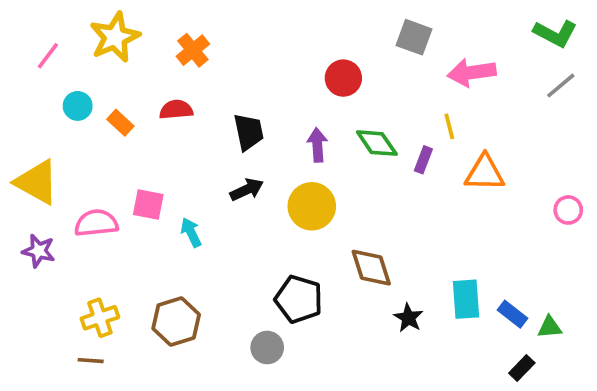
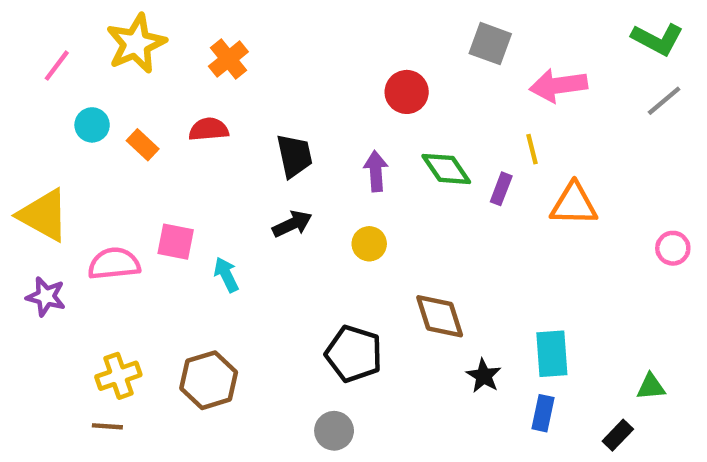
yellow circle: (312, 206) -> (369, 244), size x0.6
blue rectangle: (512, 314) -> (543, 413), moved, turned 64
gray circle: (267, 348) -> (334, 431), moved

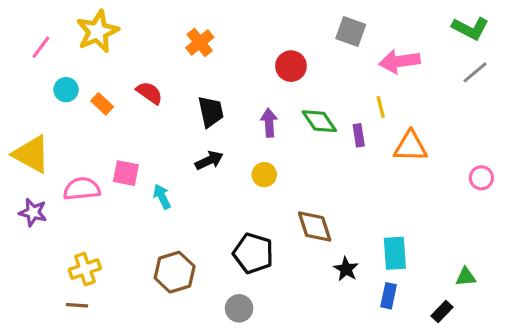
orange cross: (228, 59) -> (200, 42), moved
red semicircle: (209, 129) -> (149, 93), turned 40
purple rectangle: (501, 189) -> (359, 135), turned -30
brown hexagon: (209, 380) -> (175, 272), moved

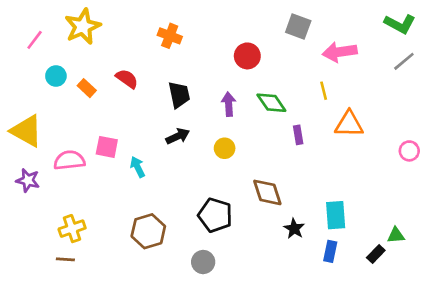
orange cross: (200, 42) -> (170, 36), turned -30
purple rectangle: (359, 135) -> (298, 135), moved
black rectangle: (442, 312) -> (376, 254), moved

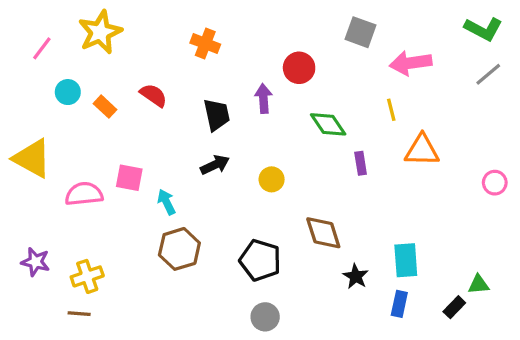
purple arrow: (229, 104) -> (263, 99), moved
purple star: (28, 180) -> (35, 262), moved
brown hexagon: (148, 231) -> (179, 249), moved
gray circle: (203, 262) -> (265, 317), moved

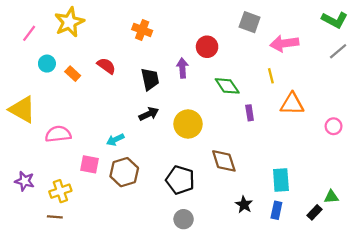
pink square: (129, 178) -> (89, 164), moved
yellow circle: (272, 179) -> (188, 124), size x1.6
pink circle: (495, 183) -> (334, 126), moved
cyan arrow: (166, 202) -> (115, 140), turned -90
black star: (356, 276) -> (244, 205), moved

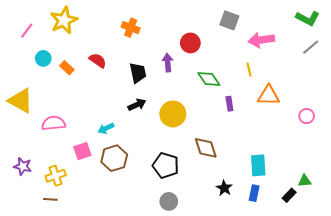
pink square: (89, 164) -> (82, 151), turned -30

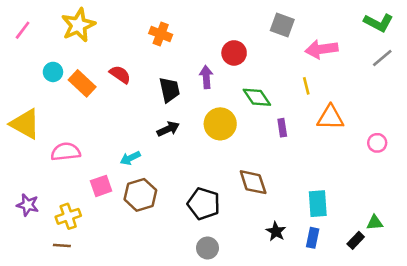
pink line: (27, 31) -> (23, 30), moved
orange rectangle: (67, 68) -> (82, 83), size x1.5
yellow circle: (173, 114) -> (220, 124), moved

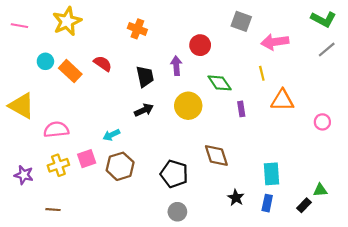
pink line: (23, 30) -> (19, 26), turned 63
yellow cross: (68, 216) -> (58, 165), moved

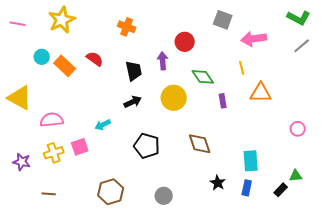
pink circle: (322, 122) -> (298, 129), moved
brown hexagon: (120, 166) -> (111, 192), moved
black pentagon: (174, 174) -> (147, 146), moved

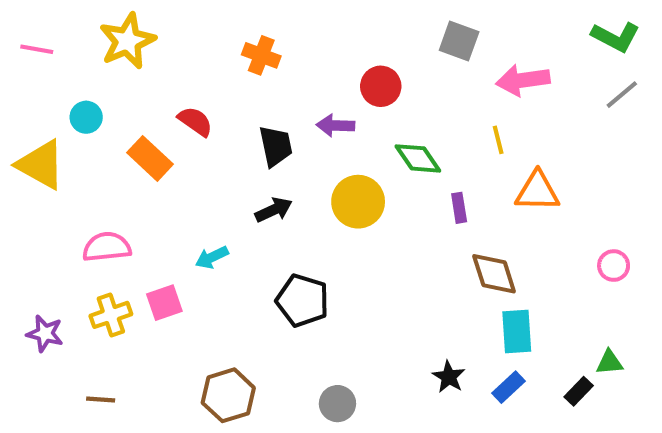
purple arrow: (163, 61) -> (335, 125), turned -84
orange rectangle: (65, 66) -> (150, 158), moved
yellow triangle: (20, 98) -> (41, 165), moved
brown diamond: (200, 144) -> (494, 274), moved
blue rectangle: (247, 188) -> (508, 387), turned 35

